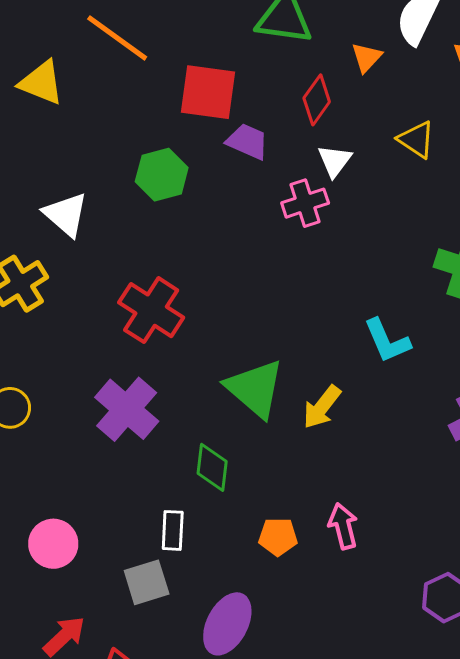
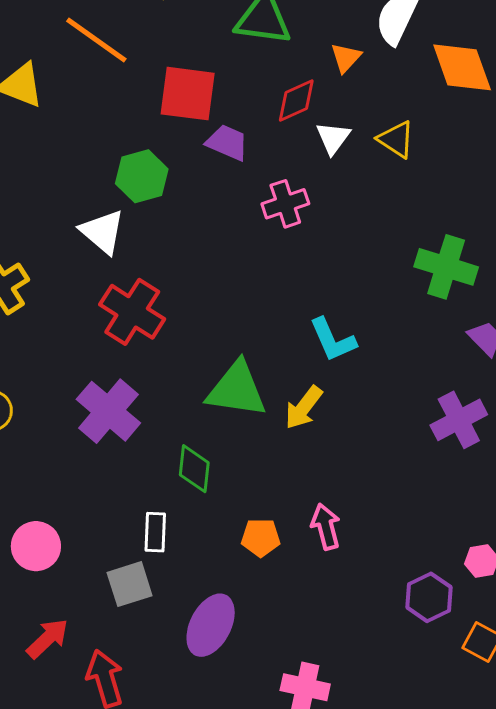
red diamond: (317, 100) -> (296, 101), turned 30
white triangle: (335, 161) -> (333, 138), moved
white triangle: (66, 214) -> (102, 232), moved
cyan L-shape: (387, 341) -> (333, 340), moved
green triangle: (255, 388) -> (237, 389), turned -32

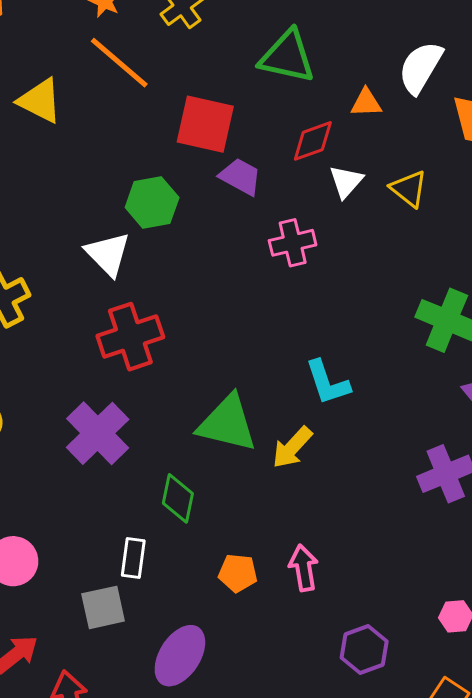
orange triangle: (346, 58) -> (366, 103), turned 40
red cross: (132, 312) -> (130, 337), turned 34
purple hexagon: (429, 597) -> (364, 650), moved

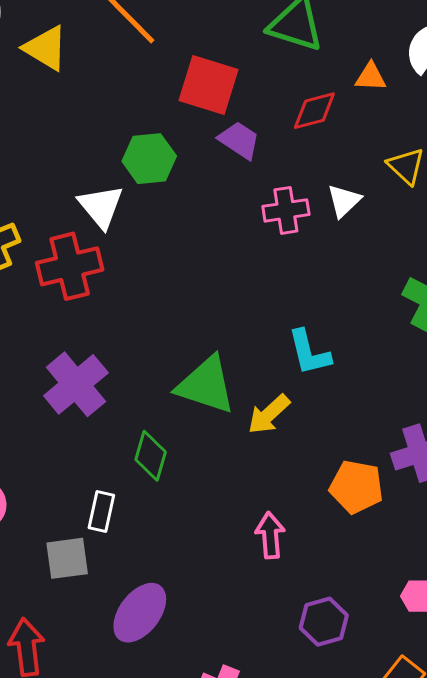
white triangle: (346, 182) -> (344, 201), moved
red cross: (130, 337) -> (70, 266), moved
orange pentagon: (238, 573) -> (356, 487), moved, size x1.4

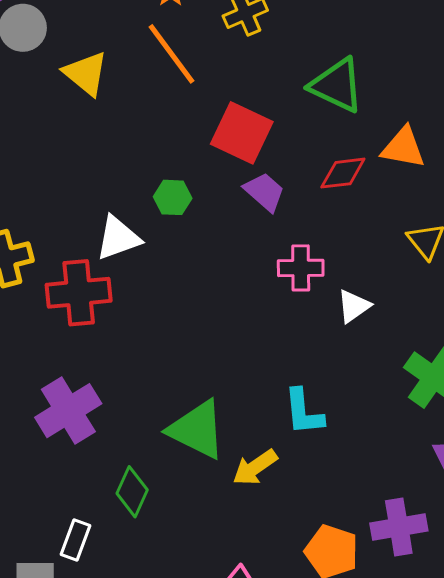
orange triangle: (371, 77) -> (403, 148), size x1.4
green hexagon: (149, 159) -> (173, 197), size x0.7
white triangle: (344, 201) -> (354, 306), moved
white triangle: (101, 206) -> (118, 238), turned 42

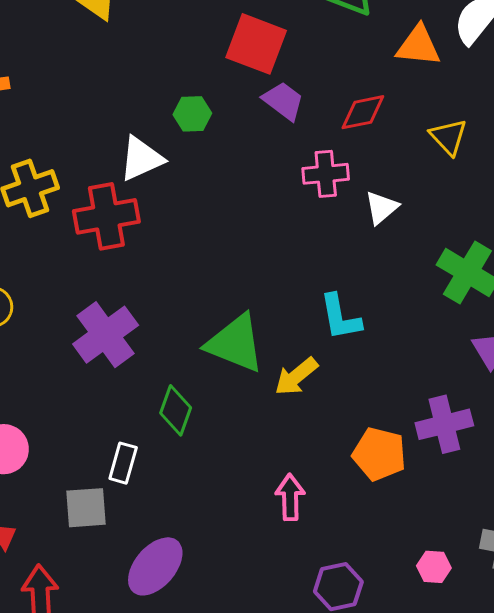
red diamond: (343, 173) -> (363, 112), moved

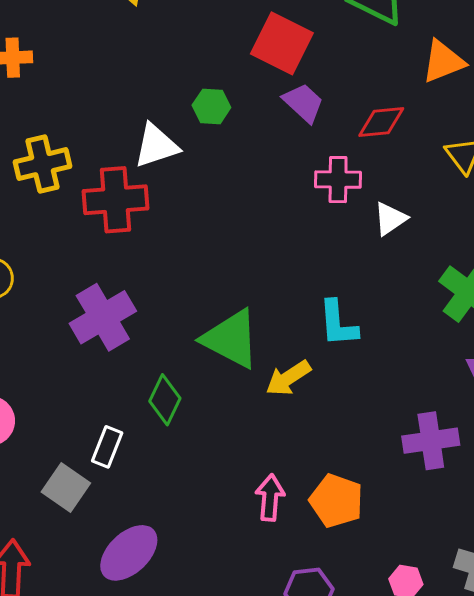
orange triangle: (418, 46) -> (443, 61), turned -33
orange pentagon: (379, 454) -> (336, 501), moved
gray square: (86, 508) -> (66, 487), turned 33

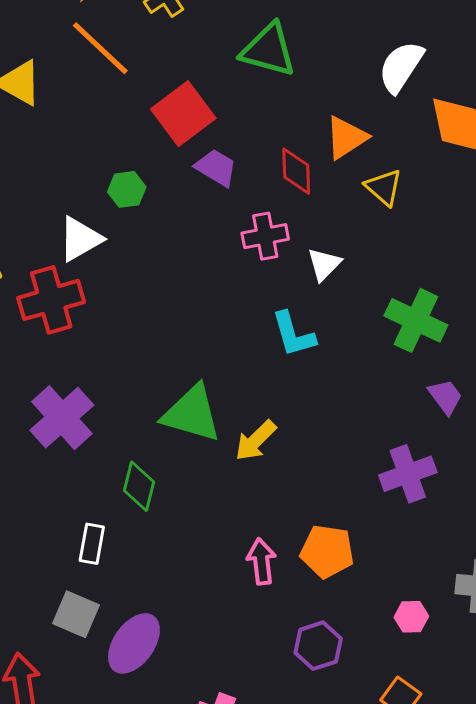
red square: (282, 43) -> (183, 114), turned 38
orange triangle: (443, 61) -> (346, 138), moved
red diamond: (381, 122) -> (296, 171), turned -75
cyan L-shape: (338, 324) -> (293, 334), moved
gray square: (66, 487) -> (76, 614), moved

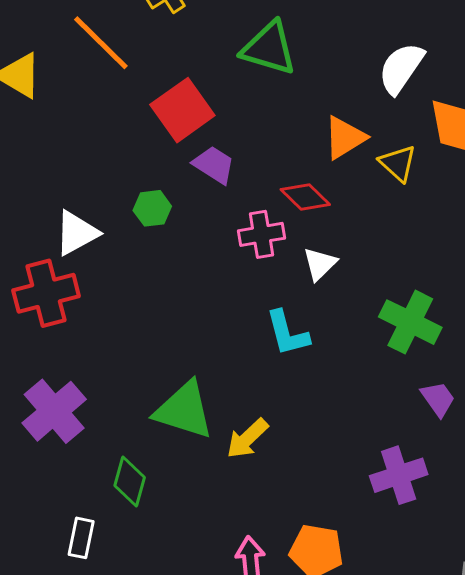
red diamond: (296, 171) -> (305, 197), moved, turned -45
yellow triangle: (384, 187) -> (398, 163), moved
green hexagon: (127, 189) -> (152, 208), moved

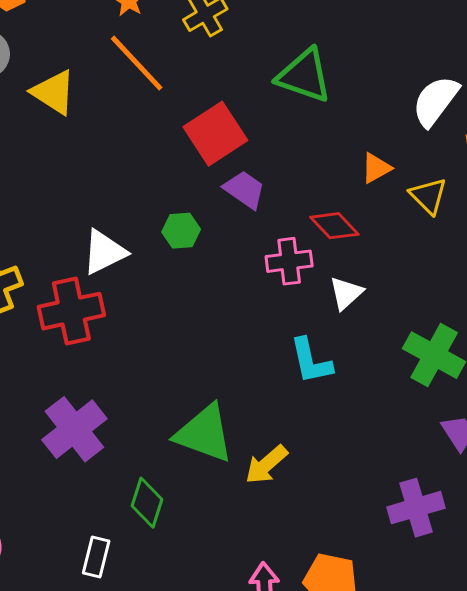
orange triangle: (345, 138) -> (376, 168), size x0.7

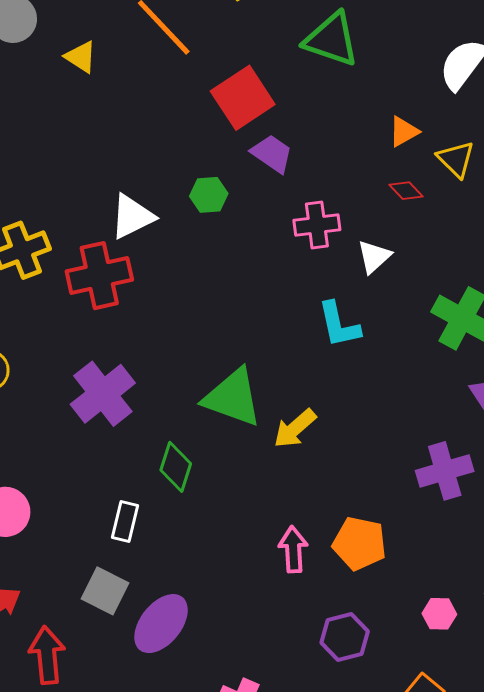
yellow triangle: (54, 92) -> (81, 57), size x0.7
red diamond: (334, 226) -> (406, 191), moved, size x0.7

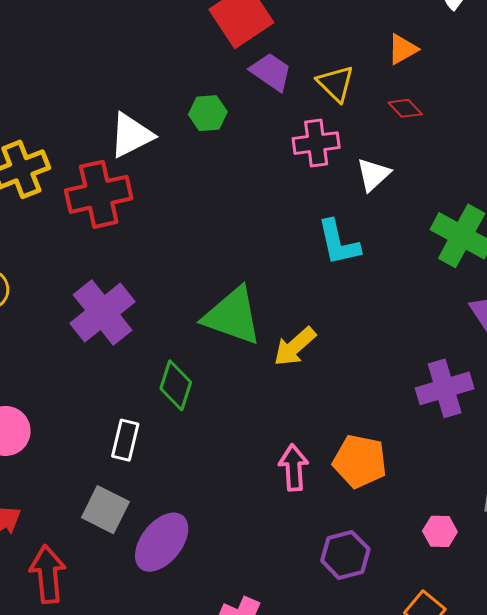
yellow triangle: (456, 159) -> (336, 84), moved

